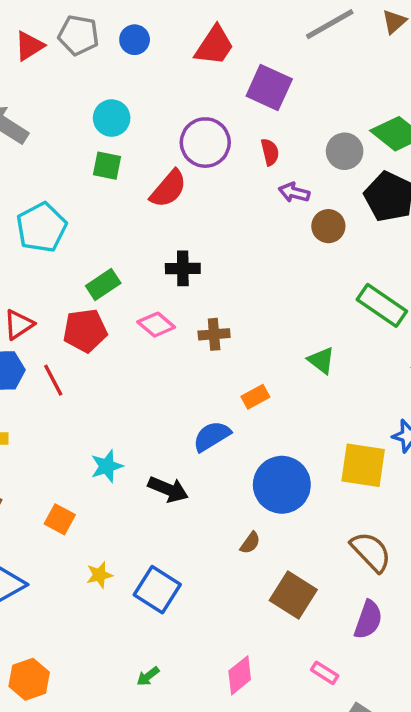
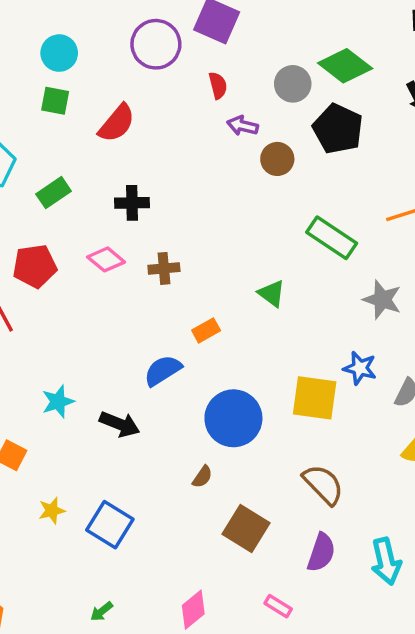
purple circle: (205, 143) -> (156, 44), moved
green rectangle: (103, 285) -> (54, 193), moved

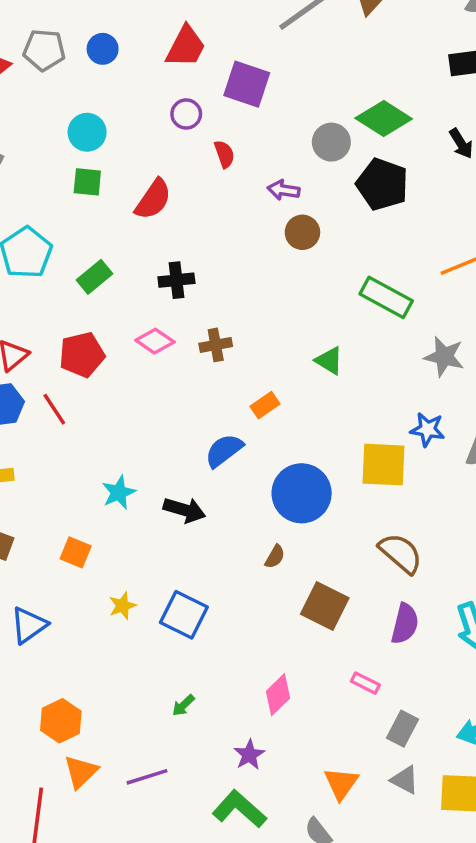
purple circle: (156, 44) -> (186, 114), size x0.6
red semicircle: (218, 85) -> (224, 154), moved
brown circle: (277, 159) -> (302, 232), moved

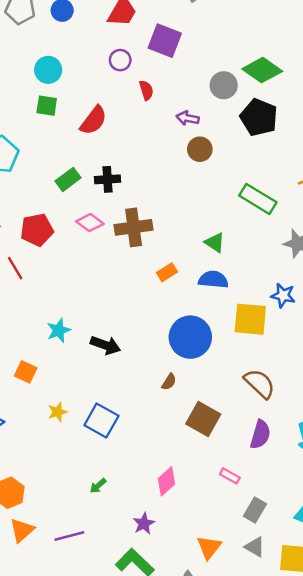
green rectangle: (94, 277) -> (68, 179), moved
brown cross: (216, 345) -> (134, 227), size x1.6
blue semicircle: (224, 451) -> (213, 280), moved, turned 40

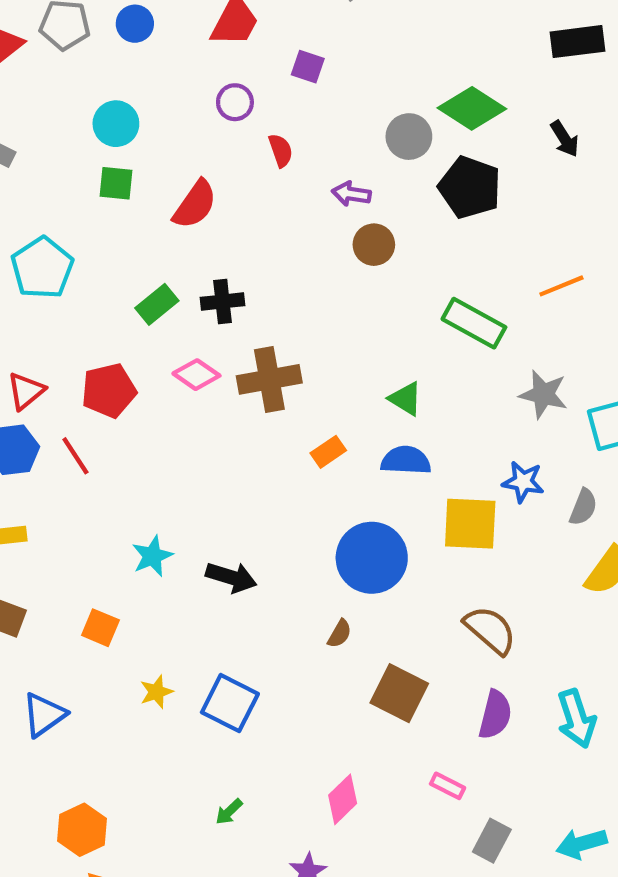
purple square: (165, 41) -> (308, 67), size x0.6

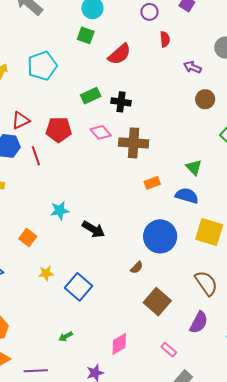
brown circle: (374, 245) -> (205, 99), moved

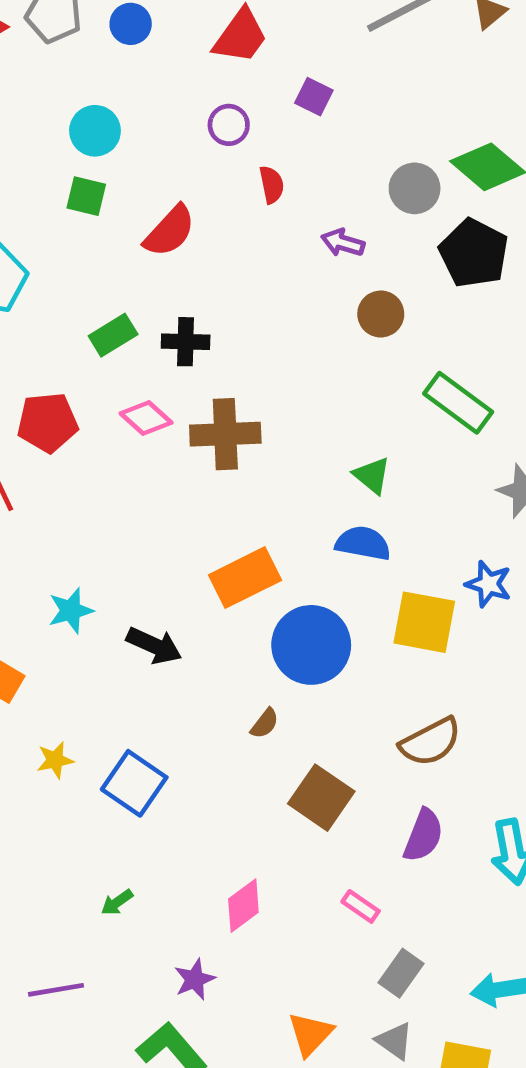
orange rectangle: (152, 183) -> (245, 578), moved, size x1.8
brown semicircle: (206, 283) -> (431, 742), turned 104

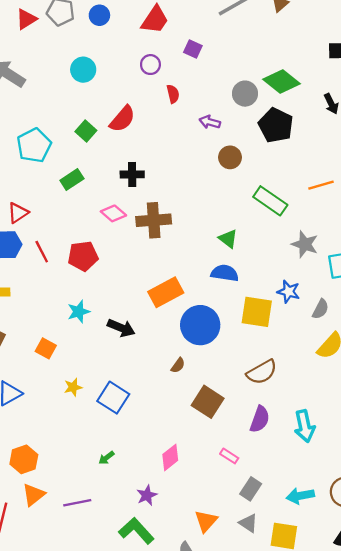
green square: (86, 196) -> (86, 131), moved, turned 30
green rectangle: (113, 335) -> (72, 179), moved
red pentagon: (48, 422) -> (83, 256), moved

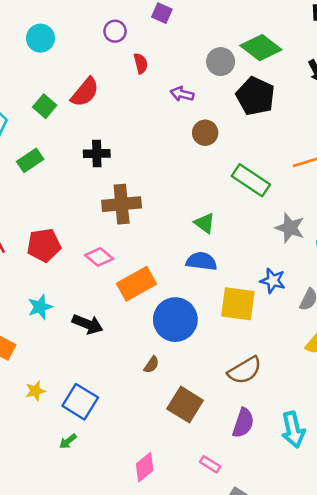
pink diamond: (113, 213) -> (99, 257), moved
green arrow: (106, 458) -> (68, 441), moved

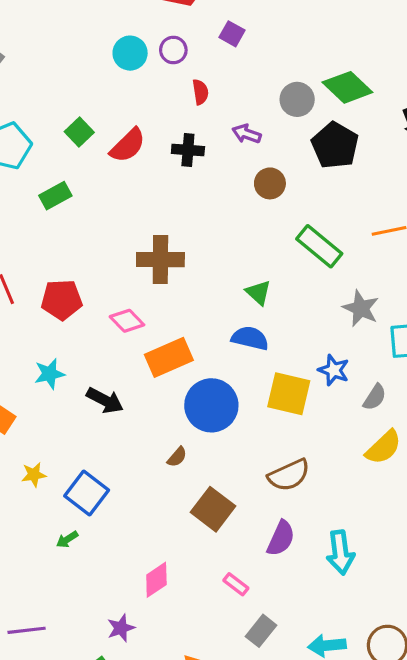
cyan circle: (40, 38) -> (130, 53), moved
red semicircle: (85, 92) -> (128, 145), moved
black cross: (97, 154) -> (188, 150), moved

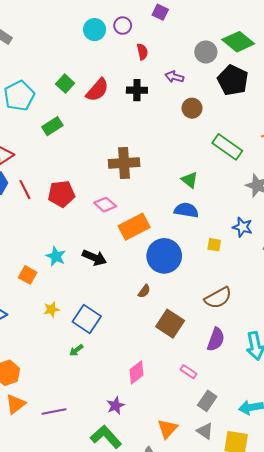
cyan star: (50, 374) -> (56, 256), moved, turned -30
yellow square: (289, 394) -> (214, 245), size x0.5

